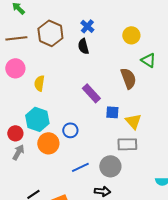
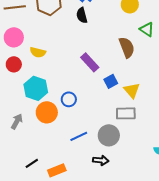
yellow semicircle: (39, 83) -> (38, 52), turned -84
blue square: (112, 112) -> (111, 81), turned -32
red circle: (15, 133) -> (14, 64), moved

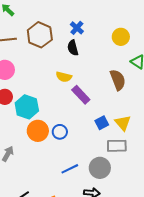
yellow semicircle: (38, 52) -> (64, 77), moved
blue square: (111, 81) -> (102, 123), moved
cyan hexagon: (36, 88) -> (27, 107), moved
orange circle: (47, 112) -> (38, 131), moved

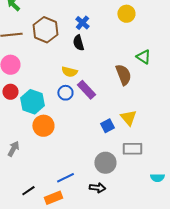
yellow circle: (121, 37) -> (126, 14), moved
blue square: (102, 123) -> (107, 126), moved
blue circle: (60, 132) -> (65, 93), moved
gray rectangle: (117, 146) -> (132, 149), moved
blue line: (70, 169) -> (65, 178), moved

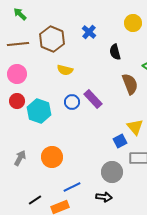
black semicircle: (78, 43) -> (115, 52), moved
yellow semicircle: (69, 72) -> (65, 70), moved
orange circle: (43, 126) -> (52, 157), moved
blue square: (107, 126) -> (120, 141), moved

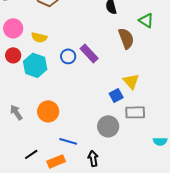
yellow semicircle: (65, 70) -> (39, 37), moved
gray arrow: (20, 158) -> (16, 112), turned -63
blue line: (72, 187) -> (68, 141), turned 42
black arrow: (104, 197) -> (93, 158), moved, turned -105

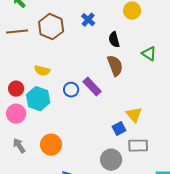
pink circle: (13, 28) -> (16, 114), moved
brown semicircle: (126, 38) -> (115, 66), moved

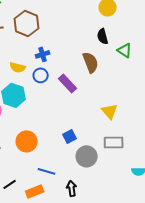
blue cross: (88, 20) -> (43, 54), moved, turned 32
black semicircle: (114, 40) -> (103, 36), moved
blue circle: (71, 90) -> (41, 75), moved
blue square: (119, 129) -> (70, 136), moved

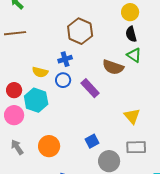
brown hexagon: (27, 23) -> (80, 31), moved
black semicircle: (103, 36) -> (131, 34), moved
green triangle: (125, 50) -> (134, 55), moved
brown semicircle: (91, 62) -> (113, 67), turned 130

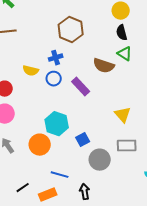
cyan hexagon: (36, 100) -> (57, 124), moved

